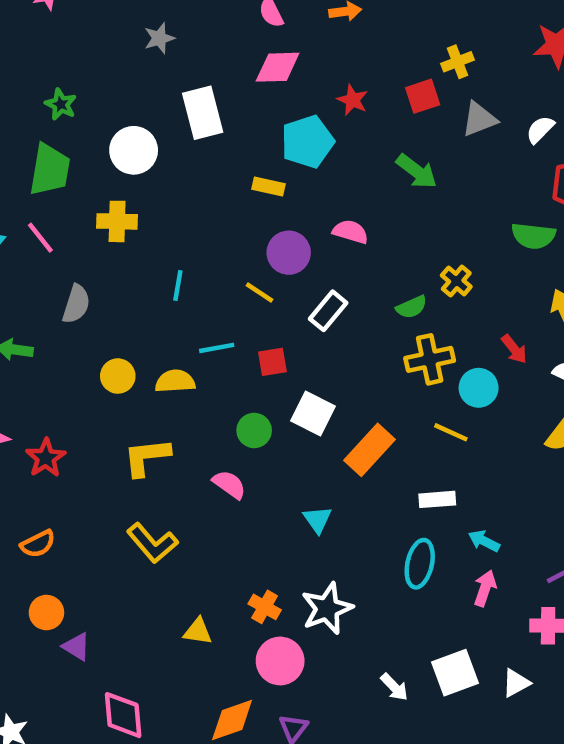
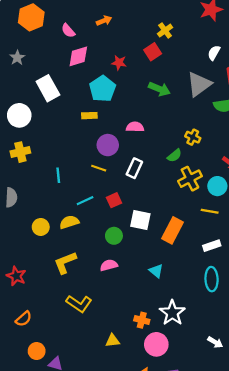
gray triangle: (479, 119) -> (199, 84), moved, size x1.4
pink semicircle: (229, 484) -> (109, 265), turned -35

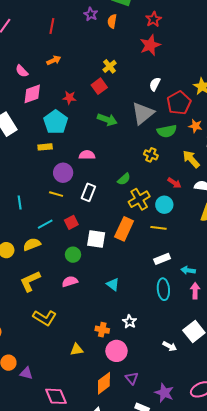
yellow cross: (193, 137) -> (151, 155), moved
orange rectangle: (172, 230) -> (124, 229), moved
white star: (172, 313) -> (130, 322), size x0.6

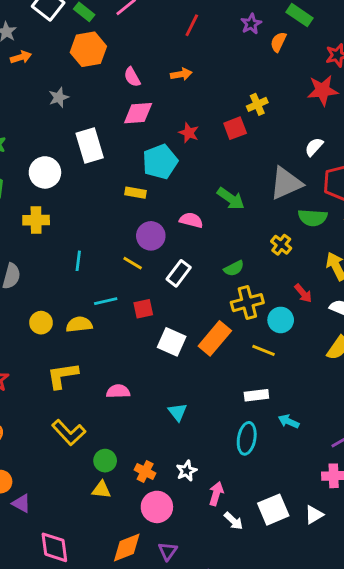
green arrow: (107, 120) -> (231, 199), moved
green circle: (73, 255) -> (105, 461), moved
pink arrow: (195, 291) -> (216, 494), moved

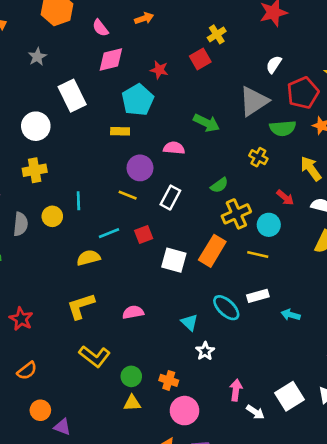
yellow circle: (41, 323) -> (52, 216), moved
cyan ellipse: (247, 438) -> (226, 308), moved, turned -48
white star: (187, 471) -> (205, 351), moved

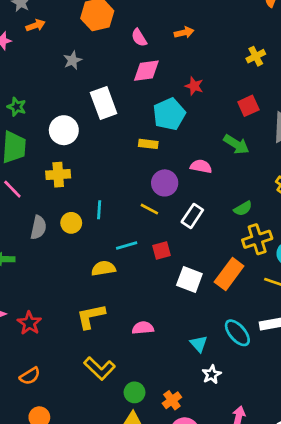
red square: (200, 59) -> (248, 106), moved
orange cross: (169, 380) -> (172, 400), turned 30

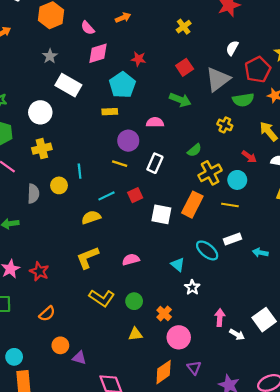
gray star: (73, 60) -> (50, 56), moved
white rectangle: (104, 103) -> (68, 85), turned -30
green circle: (134, 392) -> (134, 301), moved

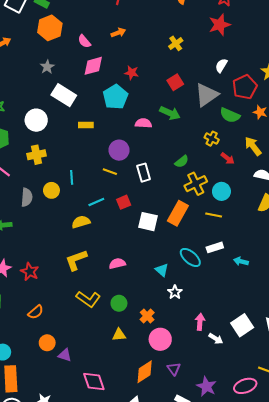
green semicircle: (243, 100) -> (230, 115), turned 30
yellow rectangle: (110, 112) -> (86, 125), moved
pink semicircle: (155, 122) -> (143, 123), moved
red arrow: (249, 157) -> (228, 158), moved
white rectangle: (155, 163) -> (144, 173), turned -42

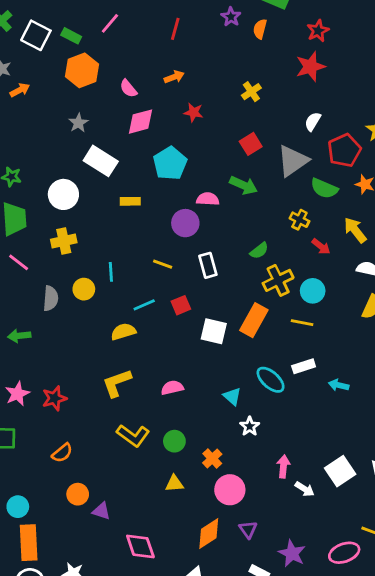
red star: (132, 73) -> (193, 112), moved
purple circle: (119, 150) -> (185, 223), moved
red star: (30, 272) -> (54, 398), turned 30

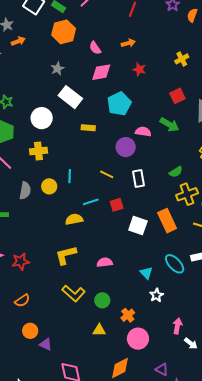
orange rectangle: (254, 320) -> (167, 221), turned -60
purple triangle: (248, 529) -> (162, 369), moved, turned -32

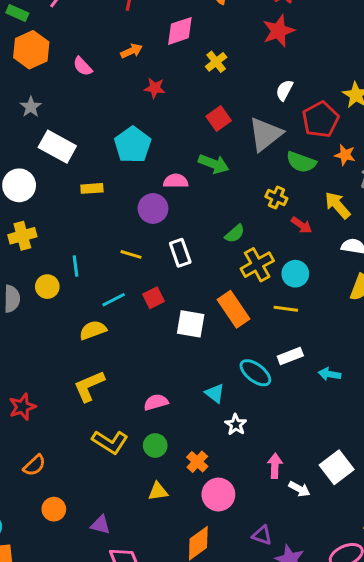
pink diamond: (101, 72) -> (180, 31), moved
pink semicircle: (105, 262) -> (156, 402), moved
purple triangle: (46, 344) -> (100, 525), moved

